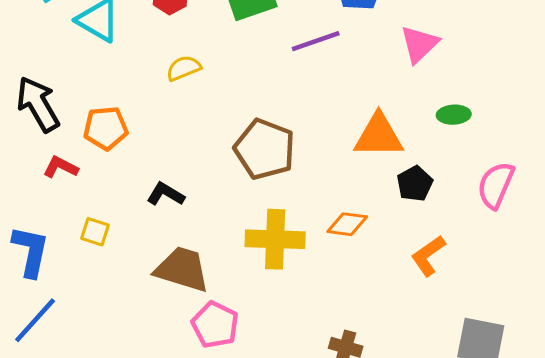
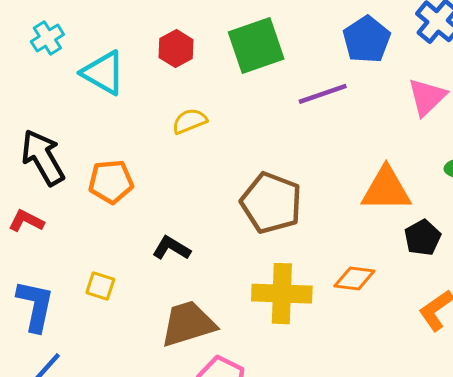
red L-shape: (61, 167) -> (26, 221), moved
brown trapezoid: (182, 269) -> (188, 324), turned -34

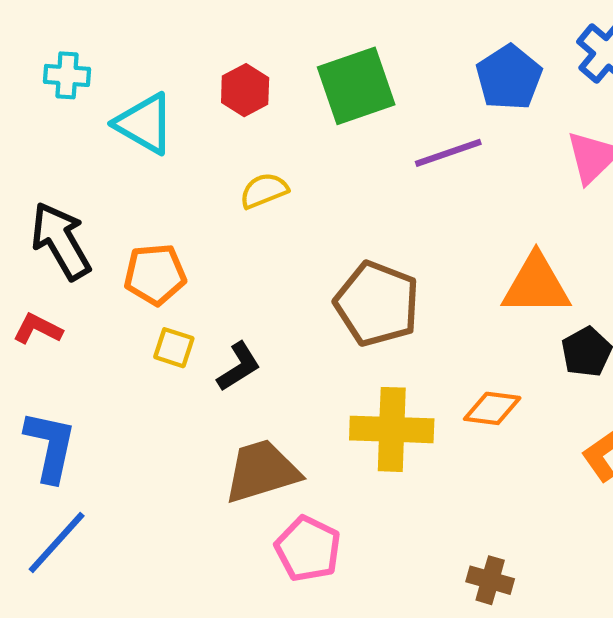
cyan cross: (47, 38) -> (67, 75), turned 36
black L-shape: (171, 248) -> (239, 367), turned 117
yellow square: (100, 286) -> (174, 348), moved

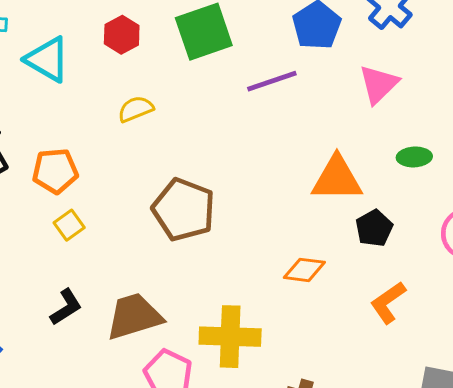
brown pentagon: (377, 304) -> (184, 210), moved
yellow square: (174, 348) -> (69, 225), turned 36
black L-shape: (239, 367) -> (66, 307), moved
yellow cross: (392, 429) -> (230, 337), moved

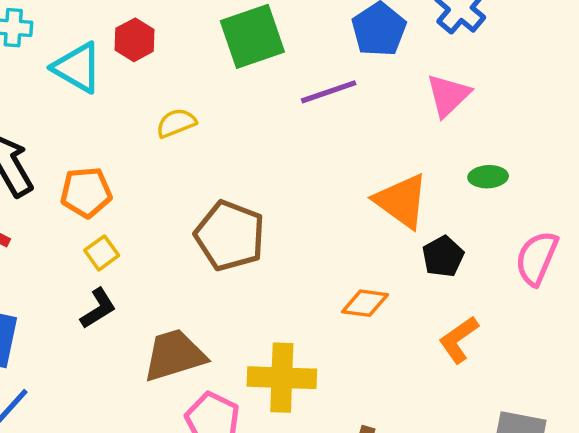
red hexagon: (122, 35) -> (135, 40), moved
orange triangle: (337, 179) -> (401, 201), turned 36
black L-shape: (66, 307) -> (98, 308), moved

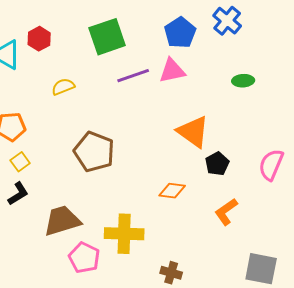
purple line: (329, 92) -> (133, 76), moved
pink triangle: (448, 95) -> (172, 71), moved, turned 32
green ellipse: (488, 177) -> (243, 81), moved

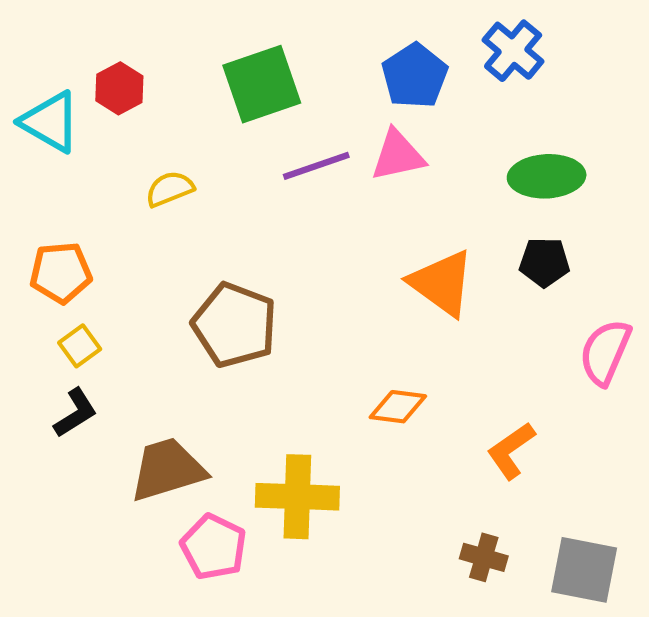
green ellipse: (243, 81) -> (547, 176), size x1.6
black pentagon: (217, 164) -> (544, 262), moved, turned 30
brown cross: (171, 273) -> (484, 557), moved

